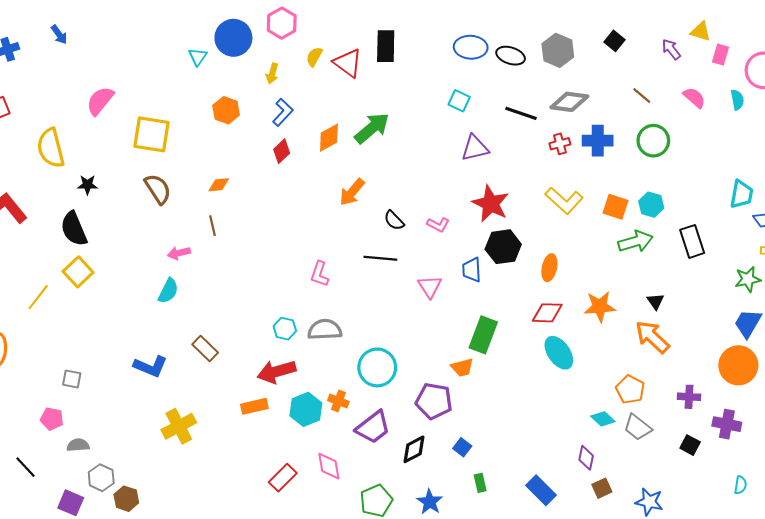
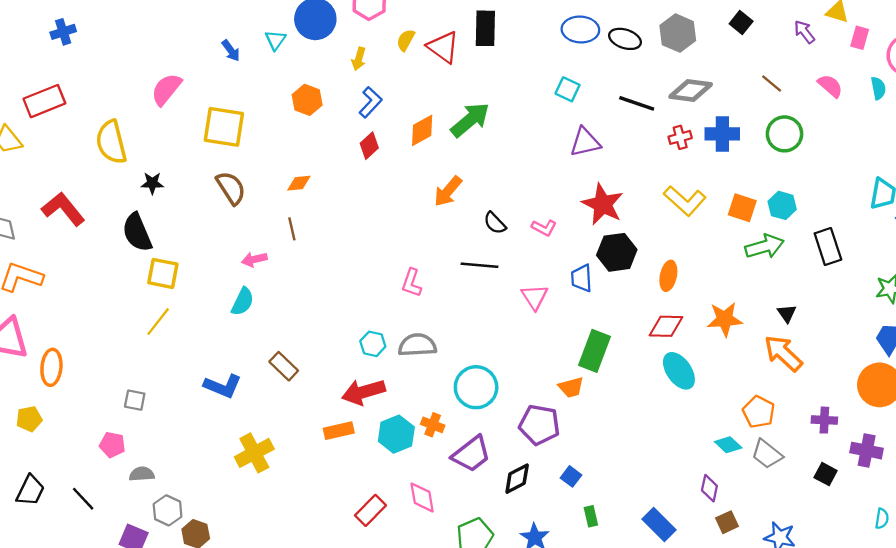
blue arrow: (59, 35) -> (231, 51), moved
yellow square: (78, 272) -> (163, 273), moved, turned -36
yellow line: (38, 297) -> (158, 322), moved

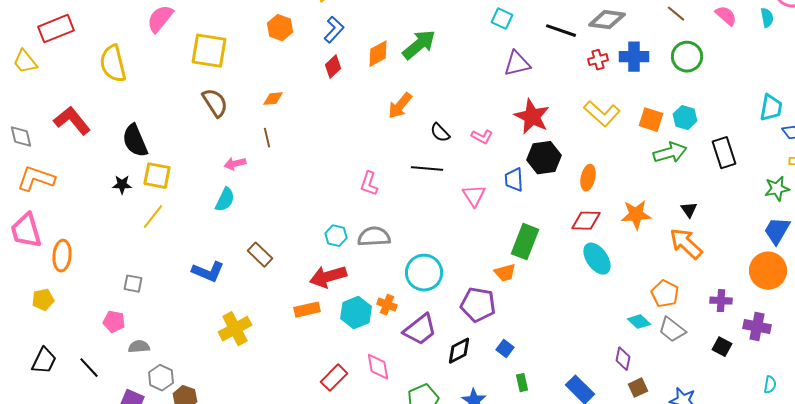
black star: (152, 183) -> (122, 185), moved

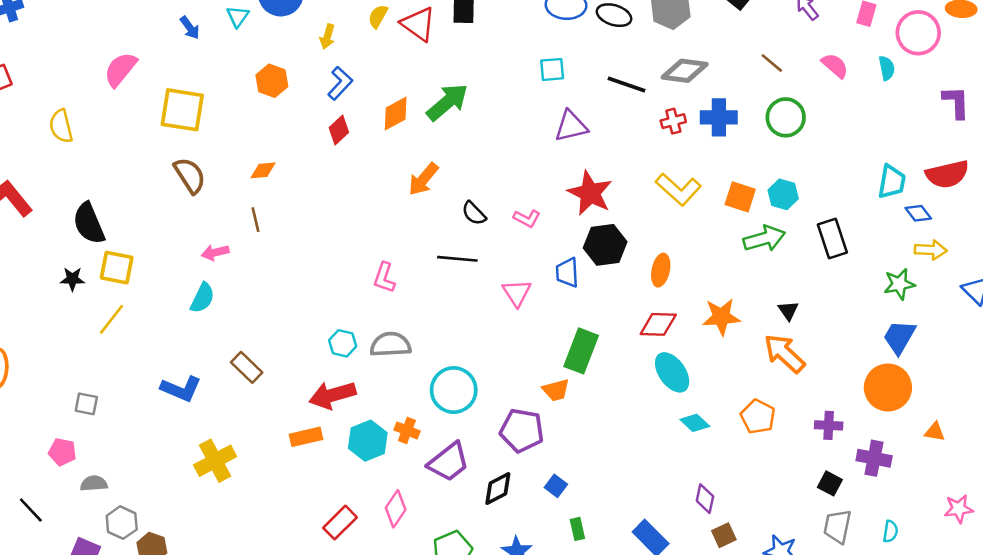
cyan square: (502, 19) -> (552, 69), turned -30
yellow semicircle: (113, 64) -> (61, 126), size x0.7
cyan diamond: (639, 322) -> (695, 423), moved
gray trapezoid: (672, 330) -> (837, 526), moved, turned 64
pink diamond: (378, 367) -> (396, 509), turned 44

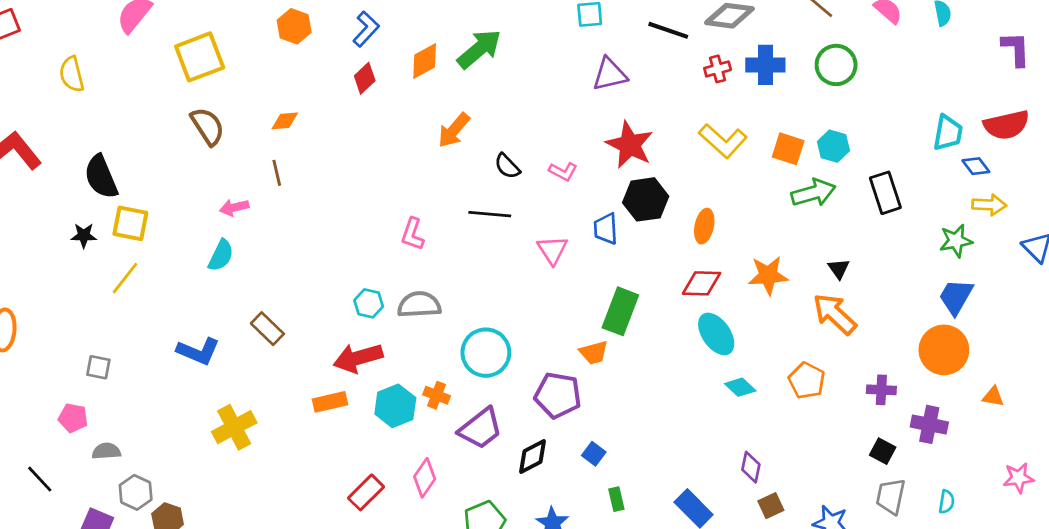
yellow square: (182, 110) -> (200, 57), turned -30

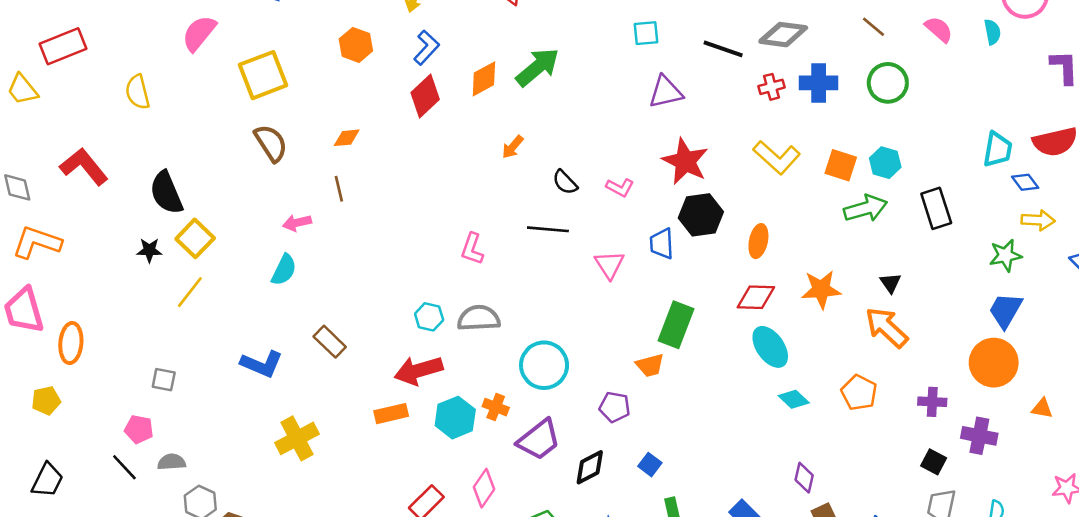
red diamond: (365, 78) -> (425, 96), size x1.4
orange arrow: (454, 130) -> (513, 147), size x0.7
yellow square: (130, 223) -> (195, 238), turned 33
purple pentagon: (558, 395) -> (615, 407), size x0.7
black line: (40, 479) -> (124, 467), moved

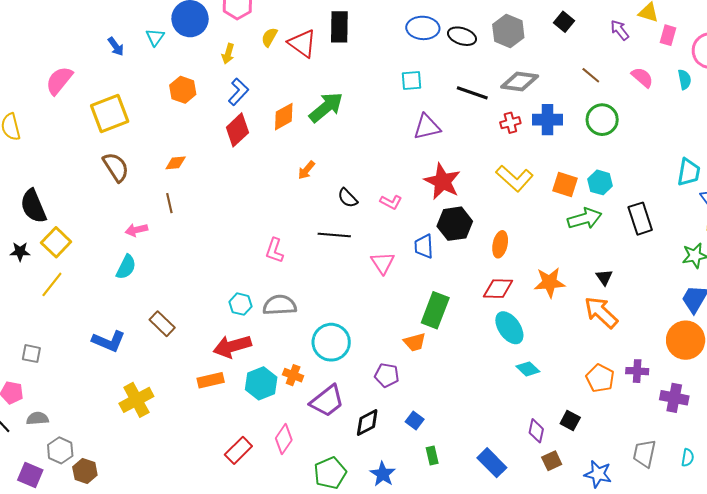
orange pentagon: (859, 393) -> (600, 378), moved
black square: (934, 462) -> (570, 420), moved

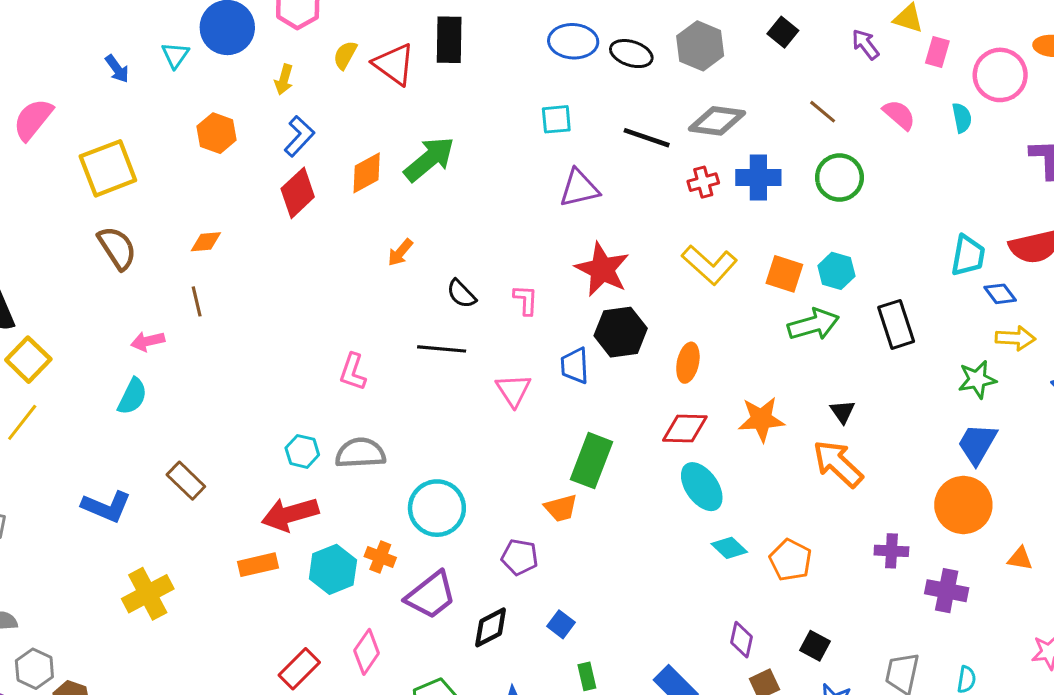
pink L-shape: (391, 202) -> (526, 300), turned -115
orange pentagon: (600, 378) -> (790, 560), moved
black square: (570, 420) -> (815, 646), moved

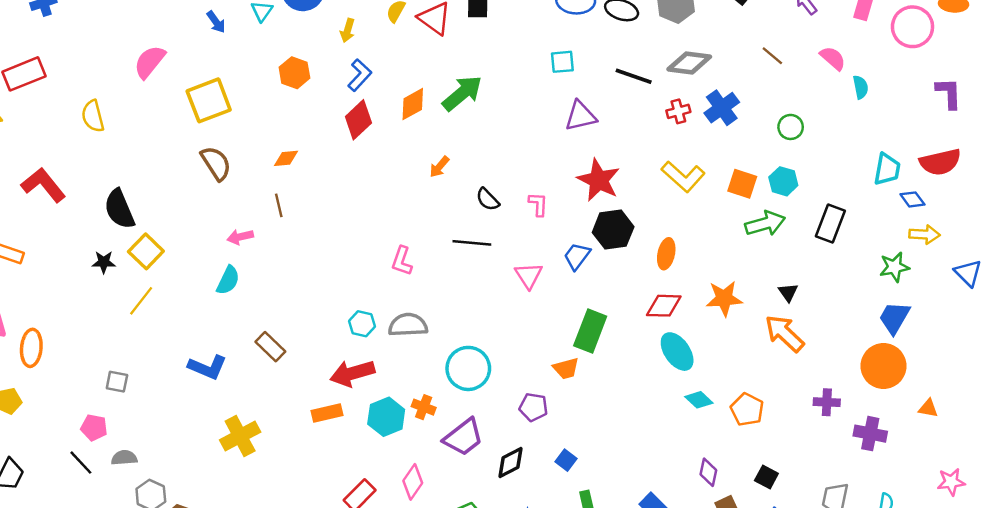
cyan semicircle: (962, 118) -> (861, 87), moved
blue cross: (758, 177) -> (722, 108), turned -36
green circle: (839, 177) -> (791, 127), moved, size x0.7
black rectangle: (896, 324) -> (830, 224), turned 39
blue trapezoid: (575, 366) -> (577, 256), turned 40

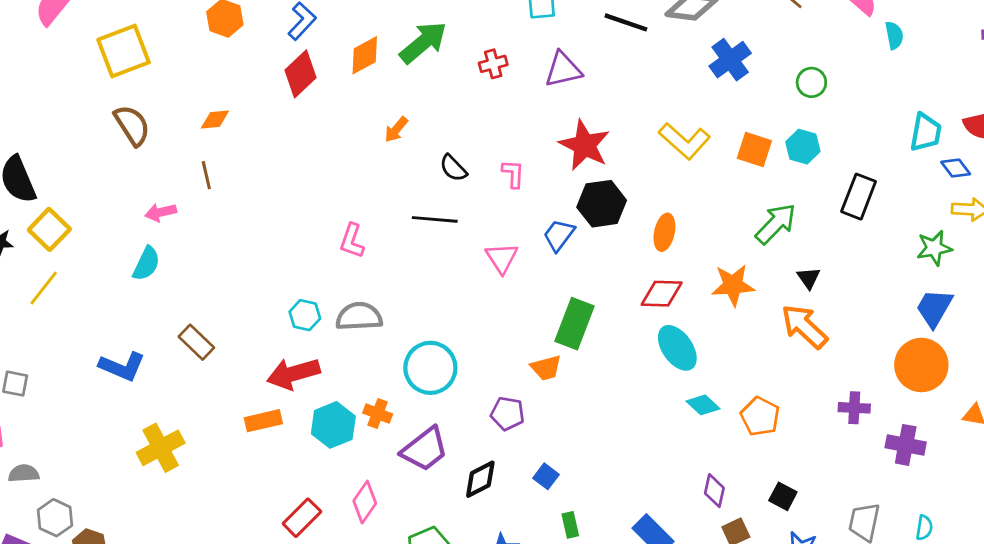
red cross: (678, 111) -> (493, 64), moved
green arrow: (765, 224) -> (776, 224), moved, turned -30

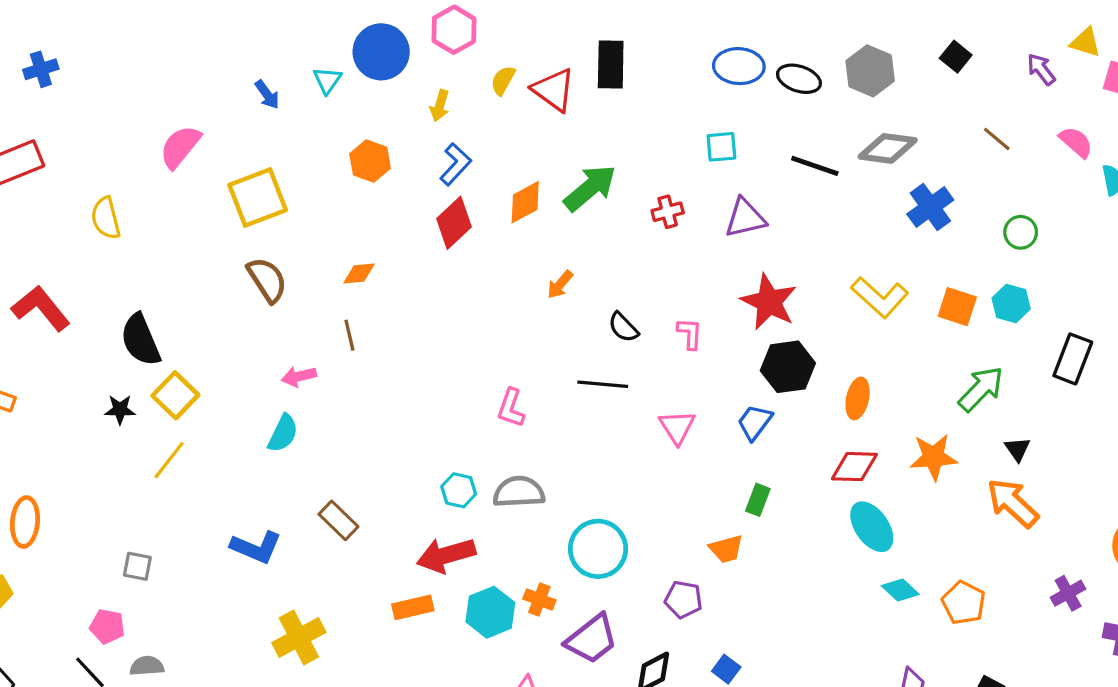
blue trapezoid: (559, 235) -> (755, 422), moved
green rectangle: (575, 324) -> (758, 500), size x0.6
purple cross: (854, 408) -> (1068, 593), turned -32

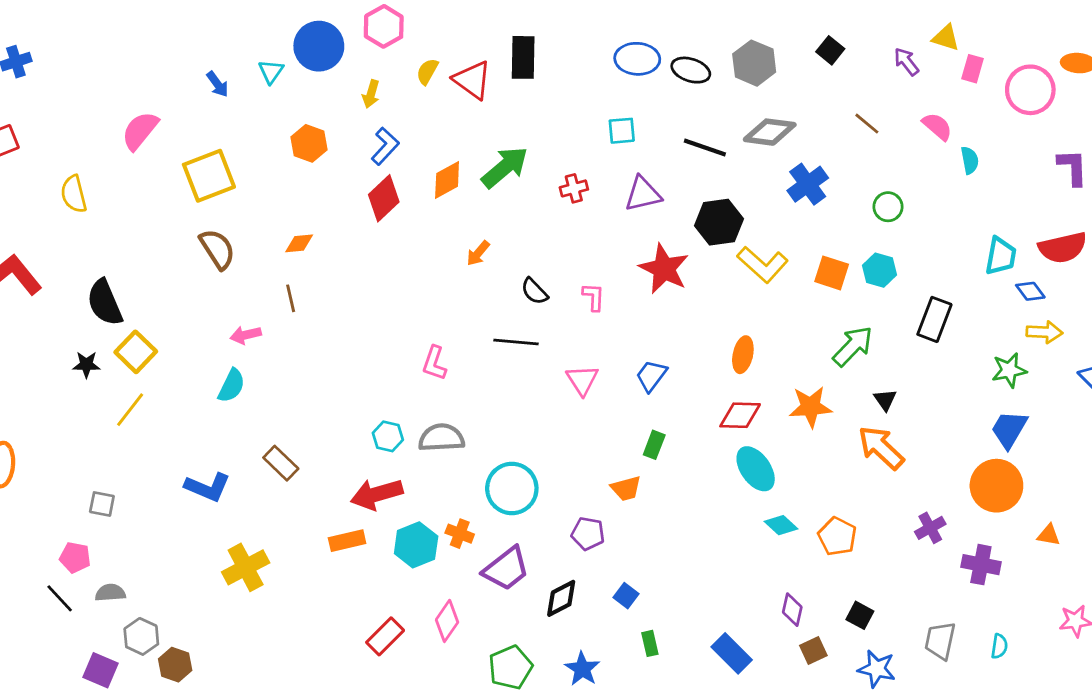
black hexagon: (788, 367) -> (719, 222), moved

